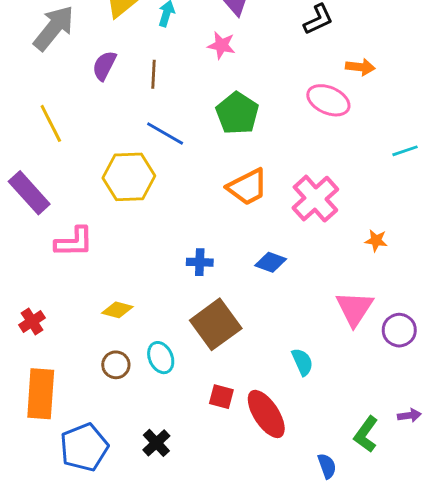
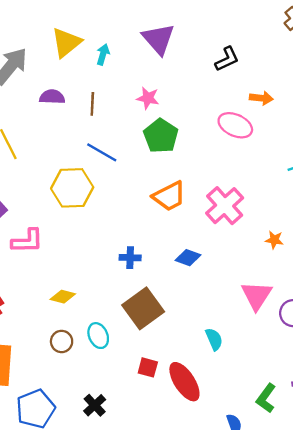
pink star: (221, 45) -> (148, 98), moved
purple semicircle: (104, 66) -> (52, 97), turned 65

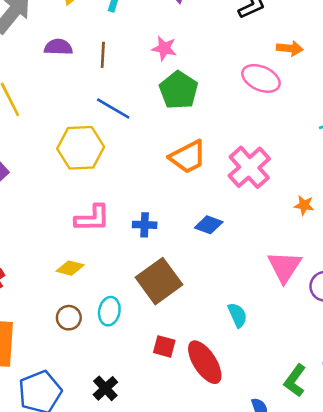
pink L-shape: (27, 241) -> (92, 218), moved
cyan ellipse: (98, 336) -> (109, 311), turned 35

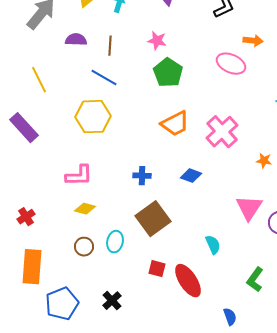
blue line: (113, 109) -> (104, 78), moved
pink L-shape: (92, 218) -> (79, 176), moved
green L-shape: (295, 380) -> (255, 280), moved

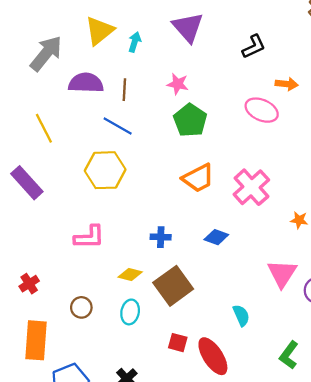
purple semicircle: (76, 40) -> (86, 83), size x1.4
yellow diamond: (85, 209) -> (130, 275), moved
brown circle: (84, 247) -> (81, 307), moved

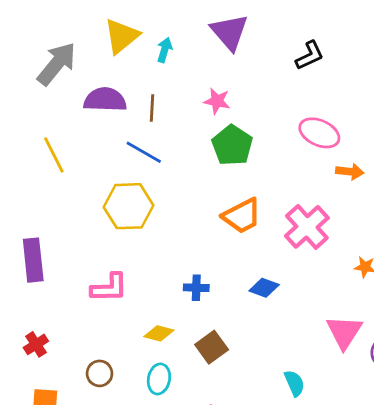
orange arrow: (287, 84) -> (350, 172), moved
purple rectangle: (27, 183) -> (33, 260), moved, turned 36
brown square: (173, 286) -> (212, 347), size x0.7

